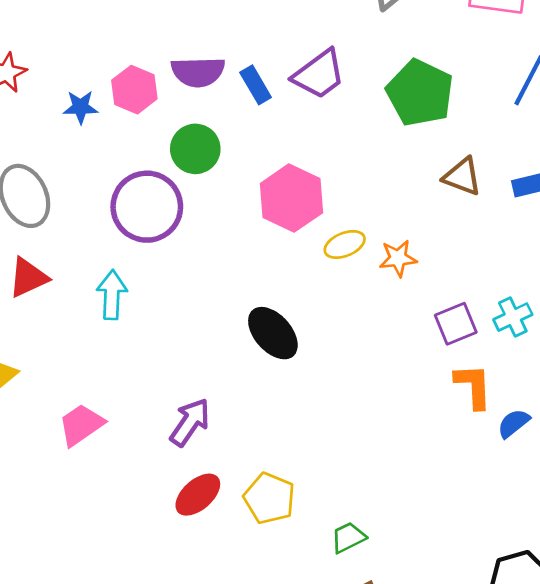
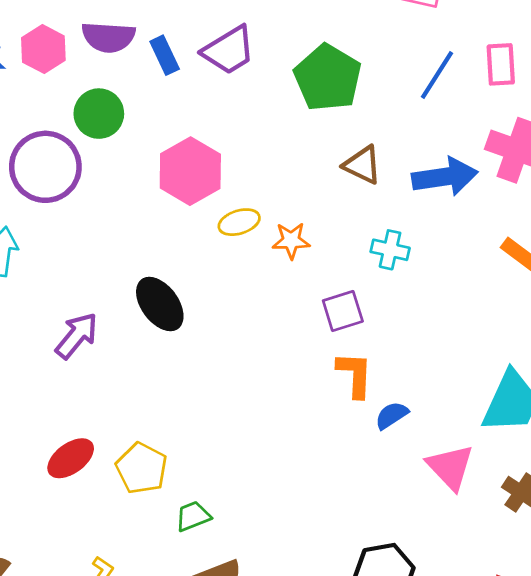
cyan cross: (513, 317) -> (390, 250), moved, turned 33
purple arrow: (190, 422) -> (77, 336), moved
green trapezoid: (348, 538) -> (193, 516), moved

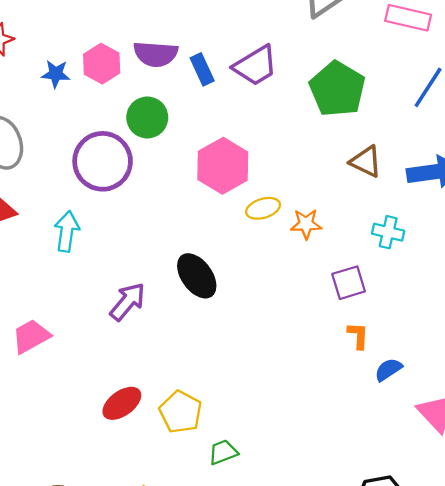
orange L-shape: (355, 375) -> (358, 336), size x0.7

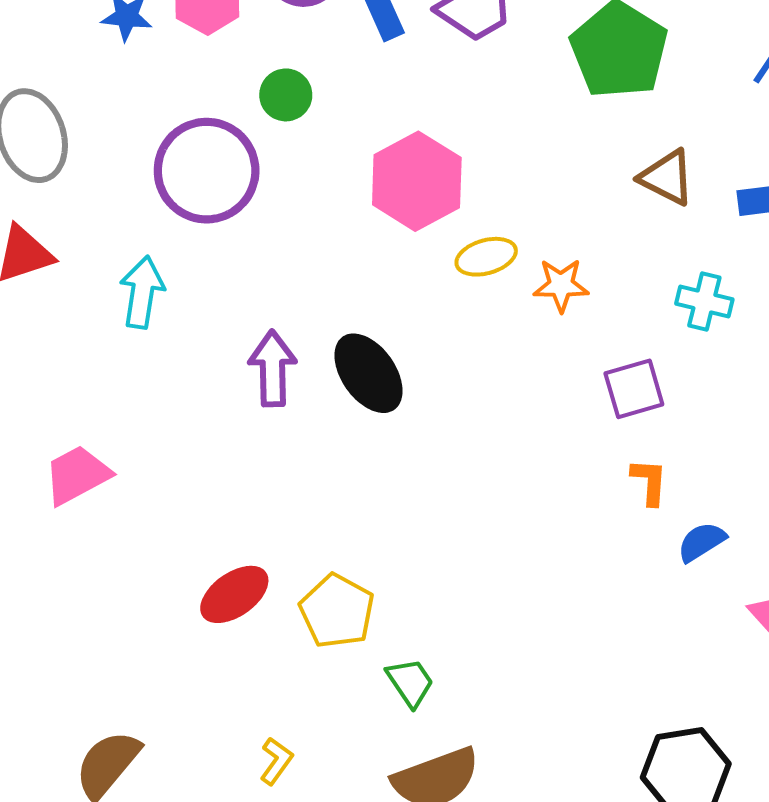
green circle: (147, 117) -> (286, 95), size x0.7
purple arrow: (128, 302) -> (273, 368), moved, turned -42
green trapezoid: (223, 452) -> (410, 682), turned 76

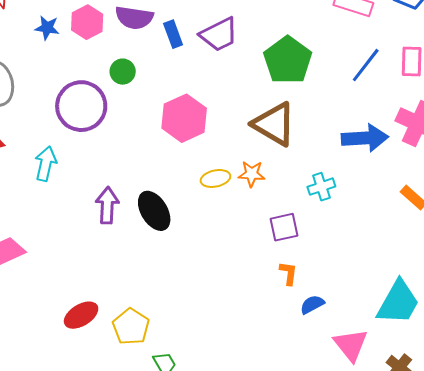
brown triangle: (667, 177) -> (274, 124), moved, size x1.6
yellow ellipse: (486, 257) -> (215, 178), moved
cyan cross: (704, 302) -> (321, 187), turned -36

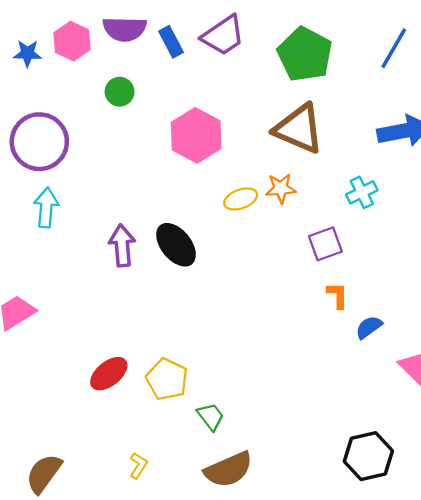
purple circle: (81, 106) -> (39, 142), moved

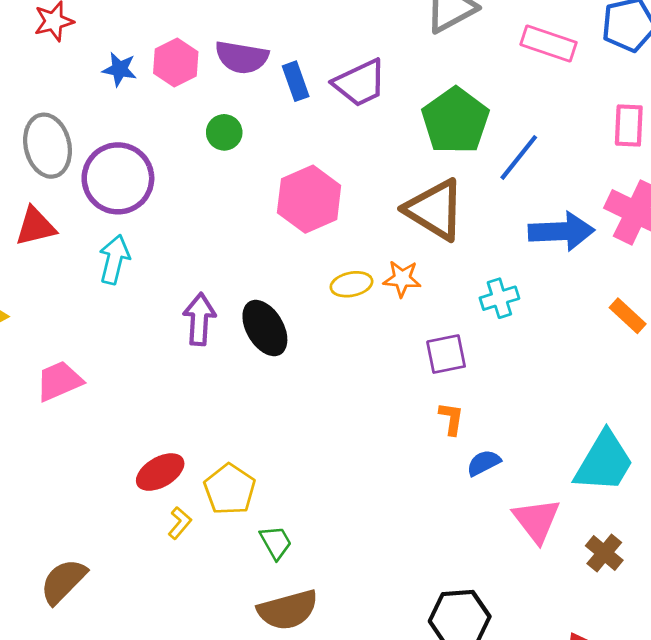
blue line: (394, 48) -> (519, 157), moved
yellow L-shape: (138, 466) -> (180, 523), moved

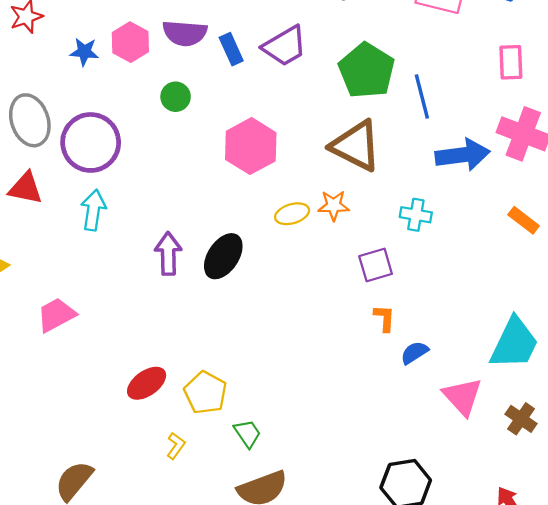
blue line: (519, 157) -> (422, 97), turned -48
red triangle: (35, 226) -> (26, 188), turned 30
cyan cross: (499, 298) -> (416, 215), turned 32
black ellipse: (265, 328) -> (223, 256), turned 69
yellow L-shape: (180, 523) -> (176, 446), moved

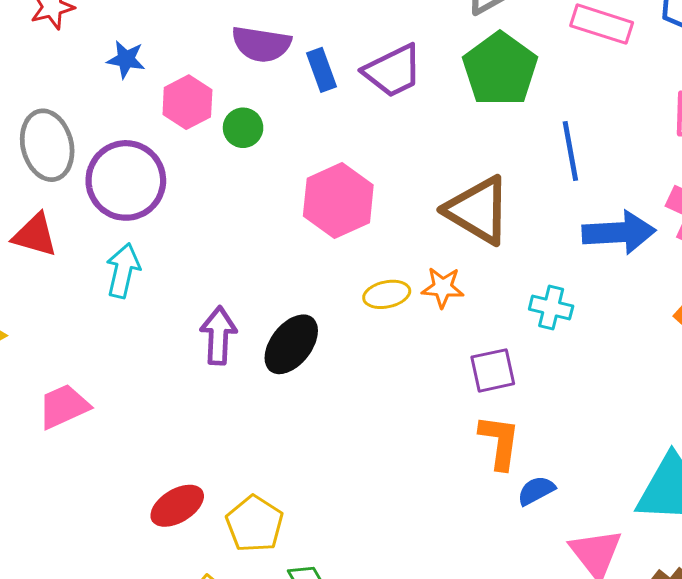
pink hexagon: (130, 42) -> (187, 102), moved
green pentagon: (367, 71) -> (500, 69), moved
orange L-shape: (384, 318) -> (500, 442), size x1.5

